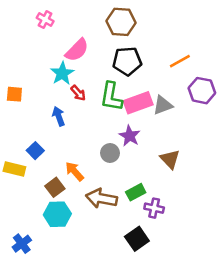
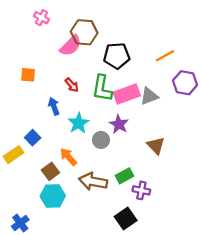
brown hexagon: (121, 22) -> (84, 32), moved
cyan star: (62, 73) -> (79, 123), moved
orange square: (14, 94) -> (28, 75), moved
yellow rectangle: (14, 169) -> (13, 155), turned -48

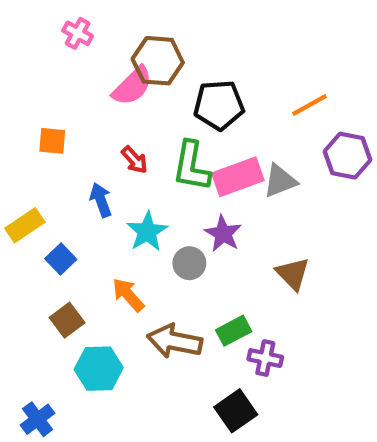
yellow rectangle: (13, 155) -> (25, 225), moved
brown square: (50, 171) -> (67, 320), moved

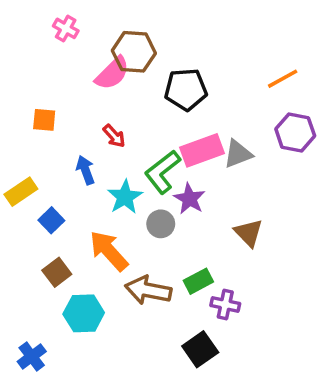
orange line: (310, 105) -> (283, 79), moved
green L-shape: (191, 166) -> (163, 172), moved, turned 42
orange arrow: (128, 295) -> (109, 251), size x1.4

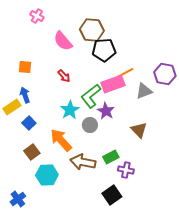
brown hexagon: (134, 52) -> (92, 30), moved
pink semicircle: (112, 73) -> (63, 41), turned 95
orange line: (283, 79) -> (125, 73), moved
gray triangle: (238, 154) -> (144, 91), moved
blue arrow: (85, 170) -> (25, 95), moved

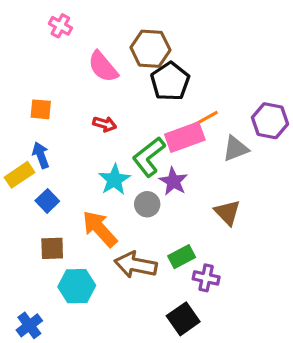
black pentagon: (104, 50) -> (170, 81), turned -30
red arrow: (64, 76) -> (105, 124), turned -32
brown square: (32, 152) -> (52, 248), turned 35

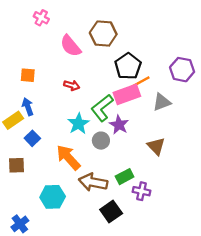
black pentagon: (170, 81) -> (128, 66), moved
purple hexagon: (270, 121) -> (182, 70), moved
brown square: (52, 248) -> (16, 165), moved
black square: (183, 319) -> (111, 211), moved

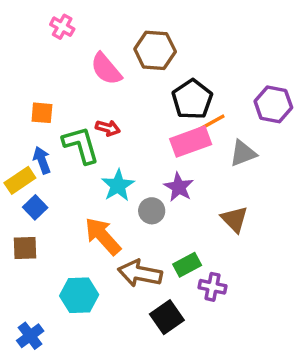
green L-shape: (102, 108) -> (81, 145), moved, turned 112
blue square: (32, 138) -> (35, 207), moved

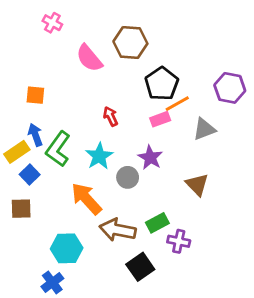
red arrow: (108, 128) -> (111, 116), moved, turned -132
pink rectangle: (191, 142) -> (160, 119), size x0.6
green L-shape: (81, 145) -> (58, 149), moved, turned -128
blue cross: (30, 336) -> (52, 282), moved

